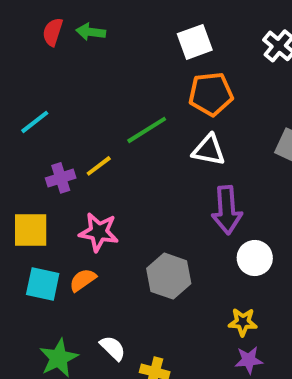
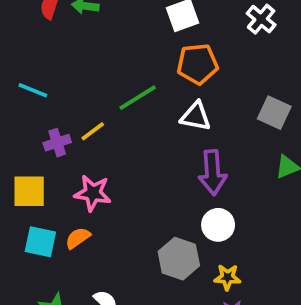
cyan line: (35, 122) -> (33, 90), turned 60
white circle: (255, 258) -> (218, 225), moved
gray hexagon: (169, 276) -> (179, 259), moved

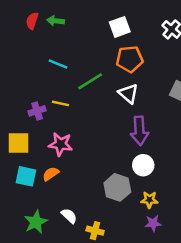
cyan line: (33, 90) -> (58, 64), moved
white triangle: (196, 116) -> (128, 94), turned 30
yellow line: (93, 131) -> (61, 103), turned 49

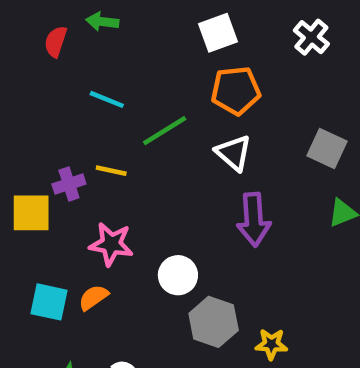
red semicircle: (32, 21) -> (56, 42), moved
yellow square: (19, 143) -> (31, 213), moved
white circle: (143, 165) -> (178, 275), moved

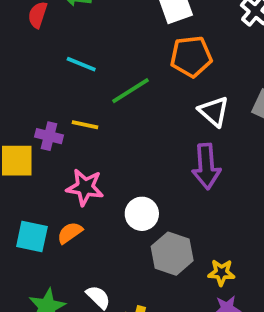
white triangle: (234, 153) -> (214, 111), moved
purple cross: (69, 184) -> (49, 136), turned 32

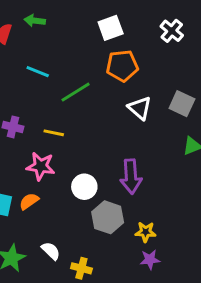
yellow line: (85, 125) -> (54, 133), moved
purple arrow: (206, 166) -> (131, 177), moved

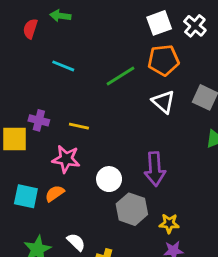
white square: (111, 28) -> (159, 23), moved
orange pentagon: (122, 66) -> (163, 60), moved
green line: (76, 92) -> (120, 76), moved

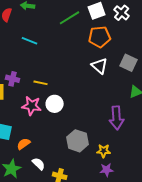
green line: (120, 76) -> (70, 18), moved
purple arrow: (155, 169) -> (117, 118), moved
white circle: (109, 179) -> (55, 104), moved
orange semicircle: (55, 193) -> (24, 144), moved

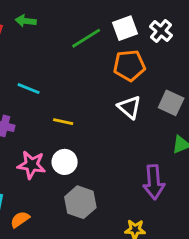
cyan line: (30, 41) -> (29, 89), moved
yellow line: (41, 83) -> (63, 122), moved
gray hexagon: (78, 141) -> (80, 202), moved

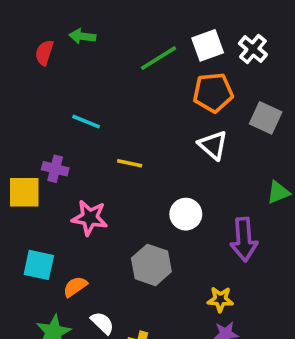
gray square: (171, 103) -> (266, 118), moved
white circle: (65, 162) -> (186, 214), moved

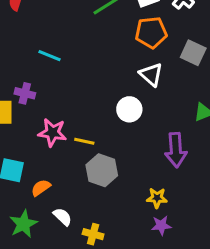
yellow line: (130, 163) -> (84, 141), moved
white circle: (186, 214) -> (129, 109), moved

